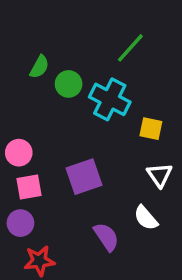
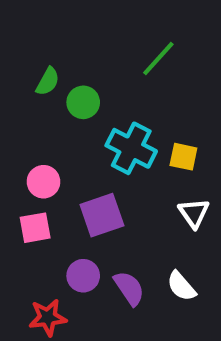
cyan cross: (110, 99) -> (131, 148), moved
pink circle: (19, 153) -> (43, 182), moved
white semicircle: (146, 218) -> (181, 286), moved
purple circle: (20, 223) -> (83, 276), moved

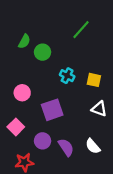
cyan cross: (131, 148) -> (67, 76), size x0.6
white triangle: (194, 213) -> (99, 109), turned -35
pink square: (35, 228) -> (16, 127), moved, turned -35

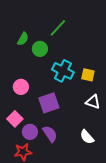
green line: (81, 30) -> (58, 28), moved
cyan cross: (67, 76) -> (63, 71), size x1.5
purple circle: (43, 141) -> (30, 132), moved
purple semicircle: (66, 147) -> (50, 134), moved

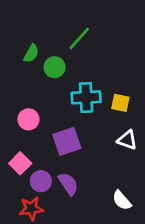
cyan cross: (63, 71) -> (86, 97), turned -30
white semicircle: (87, 137) -> (122, 200), moved

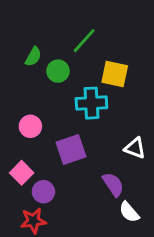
yellow square: (120, 103) -> (115, 74), moved, size x1.4
purple semicircle: (68, 184) -> (113, 184), moved

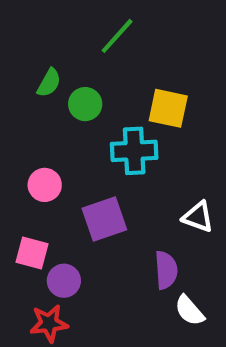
green line: (84, 41) -> (117, 36), moved
pink square: (22, 173) -> (32, 253), turned -30
purple semicircle: (113, 184) -> (166, 270), turned 30

